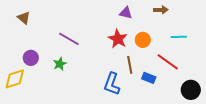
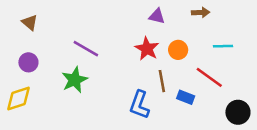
purple circle: (31, 58) -> (28, 62), moved
green star: (60, 64) -> (75, 80), size x1.5

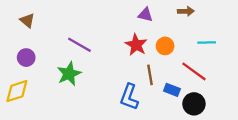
black circle: (238, 112) -> (194, 104), moved

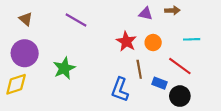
purple triangle: (145, 15) -> (146, 14), moved
purple line: (79, 45) -> (76, 20), moved
purple circle: (26, 58) -> (25, 53), size x1.6

